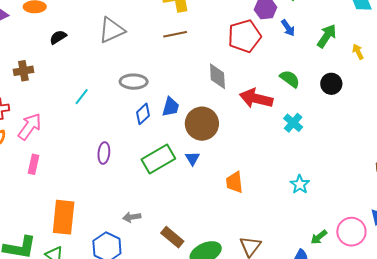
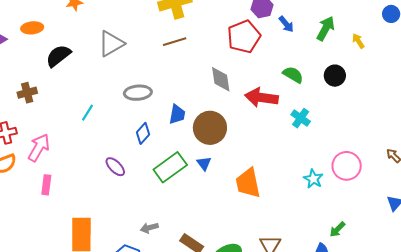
black semicircle: (58, 37) -> (58, 56), size x1.5
blue diamond: (143, 114) -> (143, 133), moved
purple ellipse: (104, 153) -> (115, 167), turned -45
orange trapezoid: (234, 182) -> (248, 183), size x1.4
pink circle: (351, 232) -> (347, 166), moved

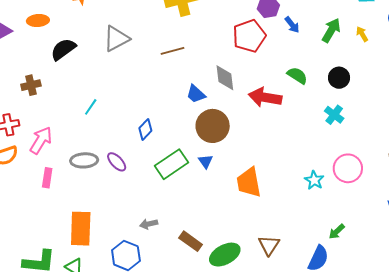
yellow arrow: (358, 41) -> (362, 34), moved
brown line: (175, 42) -> (173, 51), moved
gray ellipse: (138, 93) -> (84, 160), moved
blue trapezoid: (177, 114) -> (196, 94), moved, turned 120
cyan cross: (301, 118) -> (334, 115), moved

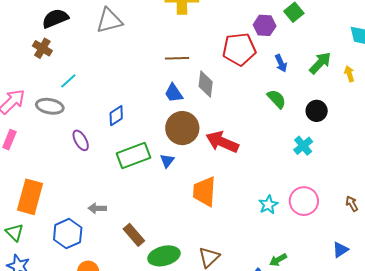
blue arrow: (292, 25) -> (281, 63), moved
brown line: (173, 51) -> (177, 58), moved
brown cross: (31, 85) -> (42, 48), moved, turned 30
red arrow: (265, 97) -> (222, 142), moved
gray ellipse: (84, 160) -> (50, 106), moved

